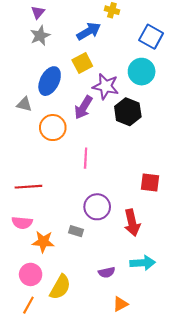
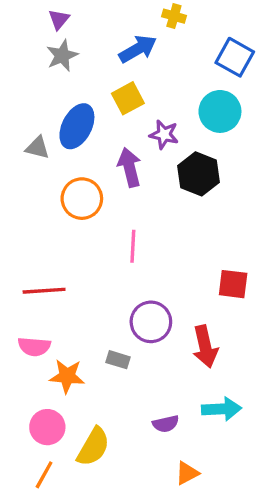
purple star: (106, 86) -> (164, 134), size x0.7
gray triangle: (24, 104) -> (37, 148), moved
purple arrow: (83, 107) -> (130, 167), turned 135

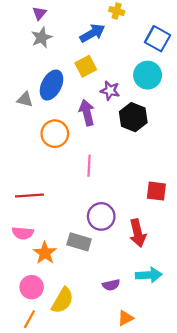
gray rectangle: (118, 360) -> (79, 242), size x1.5
orange star: (67, 376) -> (45, 253), turned 30

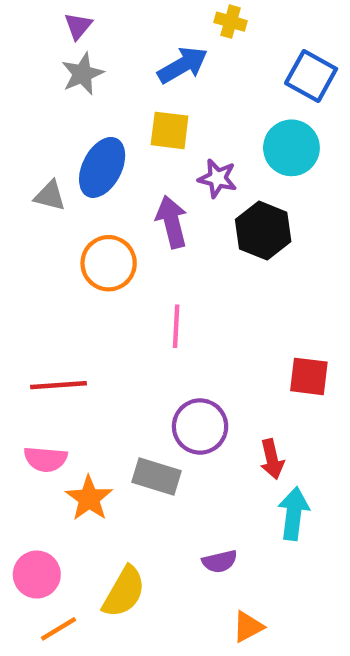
yellow square: (86, 66) -> (170, 130), turned 35
red arrow: (138, 233) -> (272, 459), size x0.7
cyan arrow: (149, 275) -> (294, 514), moved, turned -80
pink circle: (32, 287) -> (37, 575), moved
orange line: (29, 319) -> (59, 629), turned 30

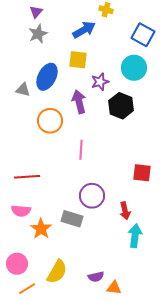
purple star: (217, 178) -> (100, 82), turned -30
purple semicircle: (220, 561) -> (96, 277), moved
orange triangle: (248, 627) -> (114, 288), turned 35

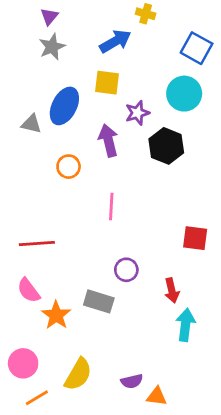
orange circle: (50, 121) -> (69, 167), size x0.7
purple circle: (92, 196) -> (126, 270), size x0.7
pink semicircle: (21, 211) -> (29, 290), turned 48

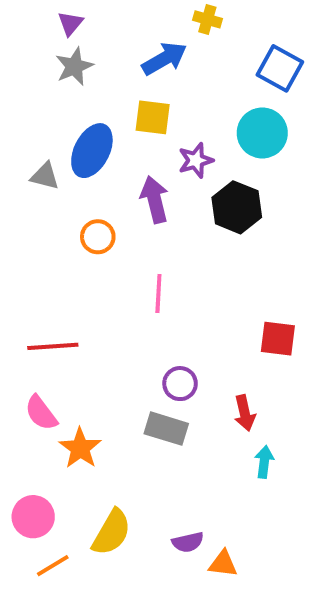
gray rectangle: (99, 301) -> (166, 429), moved
cyan arrow: (186, 325) -> (264, 462), size x0.7

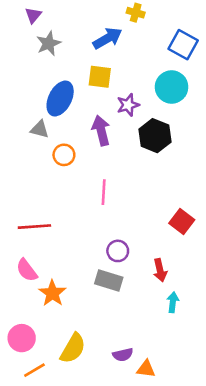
purple triangle: (70, 23) -> (33, 15), moved
gray triangle: (45, 176) -> (40, 129), moved
red square: (278, 339) -> (182, 221), turned 30

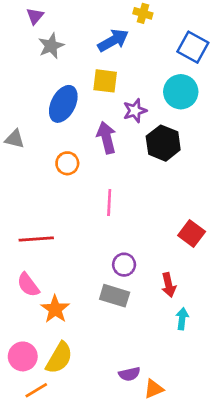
gray triangle: (40, 129) -> (15, 139), moved
yellow semicircle: (73, 348) -> (59, 358), moved
orange triangle: (146, 369) -> (154, 389), turned -30

